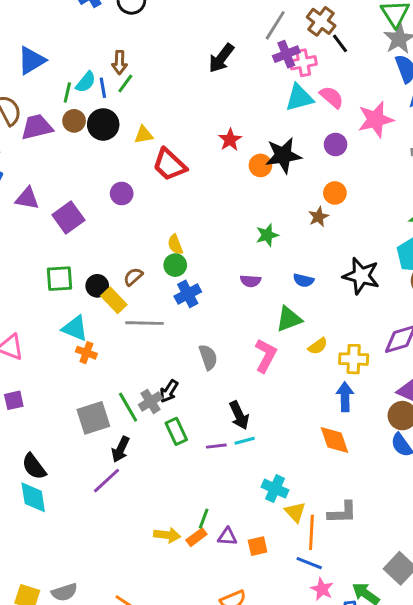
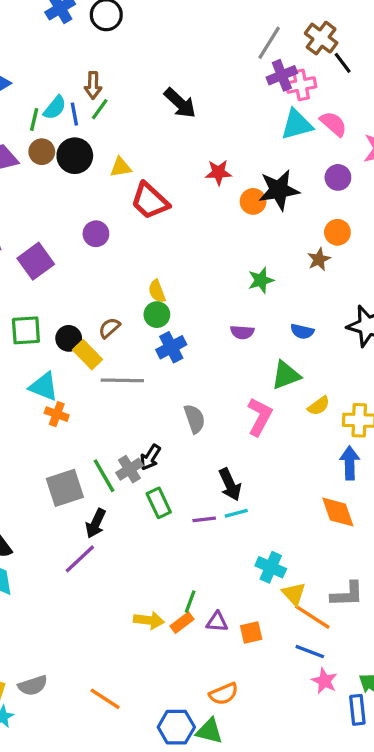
black arrow: (221, 58) -> (180, 103), moved, turned -84
red star: (230, 140) -> (218, 172), turned 30
orange line: (311, 532) -> (312, 617), turned -60

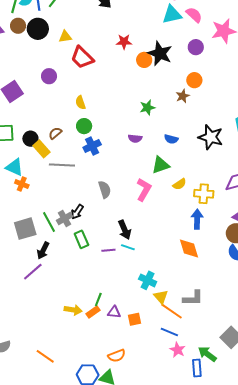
black star: (279, 190) -> (160, 53), turned 30
yellow semicircle: (157, 291) -> (80, 103), moved
cyan line: (236, 513) -> (128, 247), turned 32

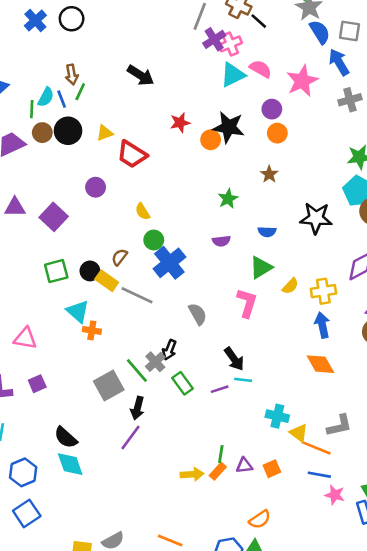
orange circle: (194, 80) -> (277, 133), moved
blue cross: (92, 146) -> (169, 263), size x1.4
gray line: (62, 165) -> (137, 295), turned 35
cyan triangle: (14, 167) -> (78, 311), turned 30

